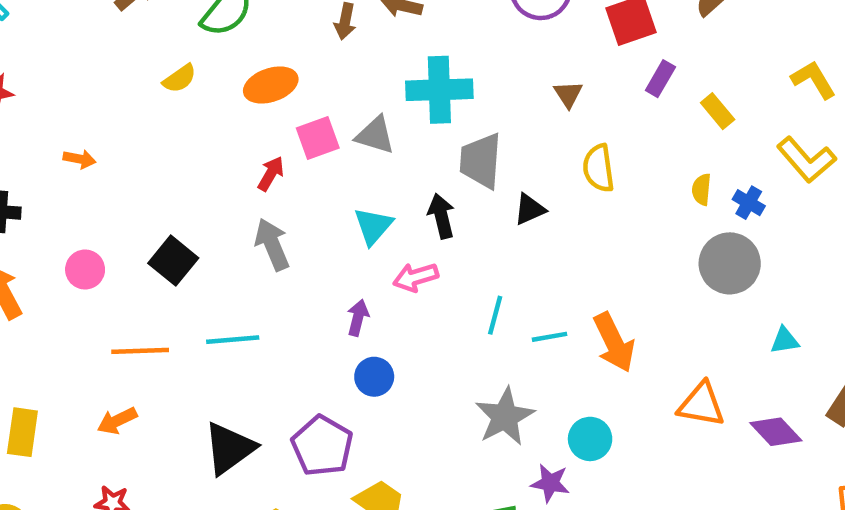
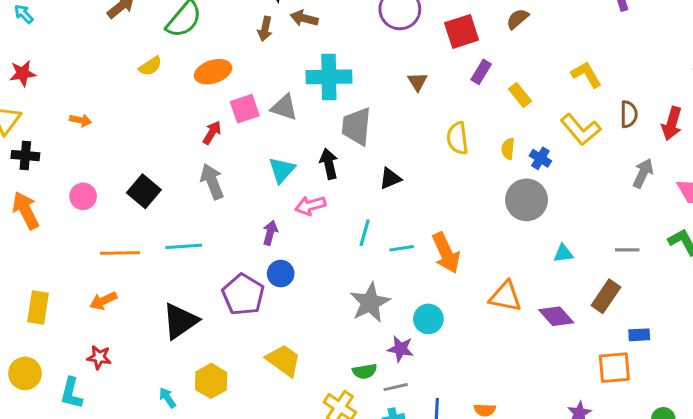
yellow semicircle: (599, 168) -> (457, 138), moved
black triangle: (530, 209) -> (390, 179), moved
purple pentagon: (322, 446) -> (243, 295), moved

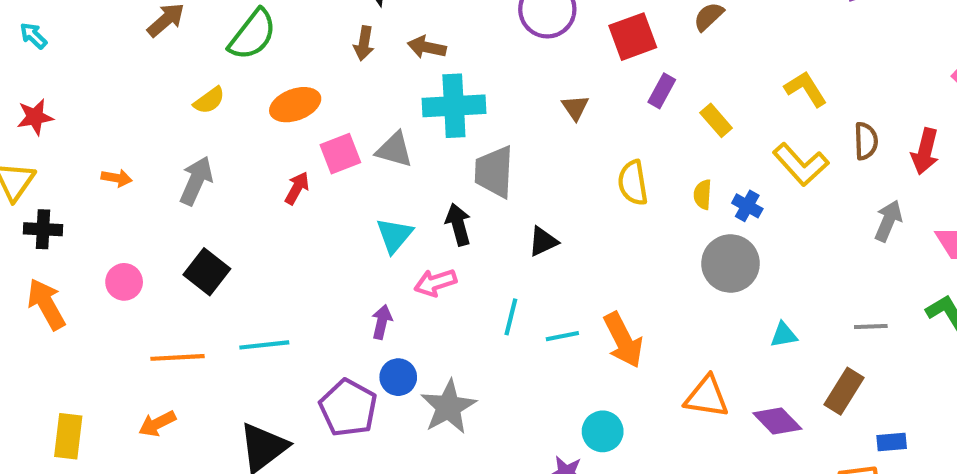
brown arrow: (304, 18) -> (427, 47), moved
gray arrow: (212, 181) -> (196, 181), moved, turned 48
gray star: (370, 303) -> (448, 407), moved

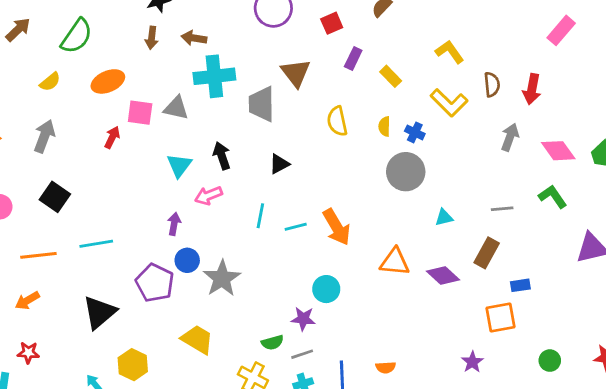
red square: (633, 37) -> (332, 23), size x0.7
brown triangle: (575, 108) -> (296, 73), size x1.6
pink square: (340, 154) -> (140, 113), turned 32
gray trapezoid: (494, 172) -> (262, 104), moved

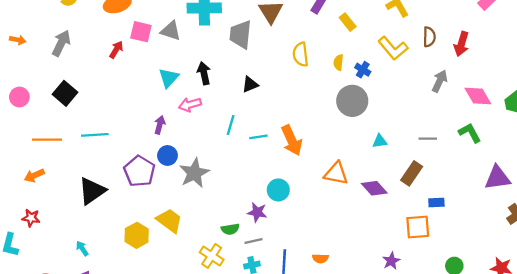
yellow hexagon: (133, 365) -> (137, 235), moved

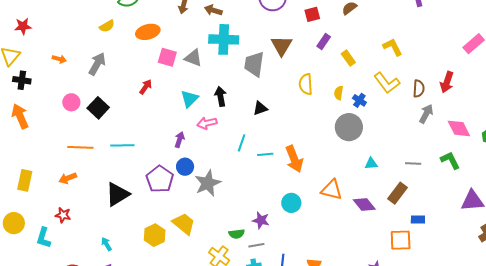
brown semicircle: (429, 37) -> (419, 89), moved
red arrow: (116, 50) -> (146, 87), moved
pink circle: (19, 97) -> (71, 102), moved
cyan circle: (278, 190) -> (291, 203), moved

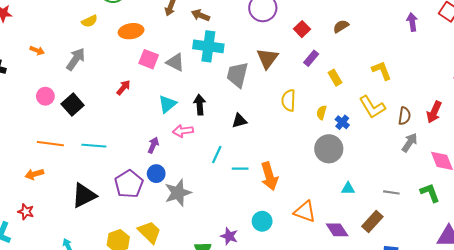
red square: (312, 14) -> (302, 29), turned -35

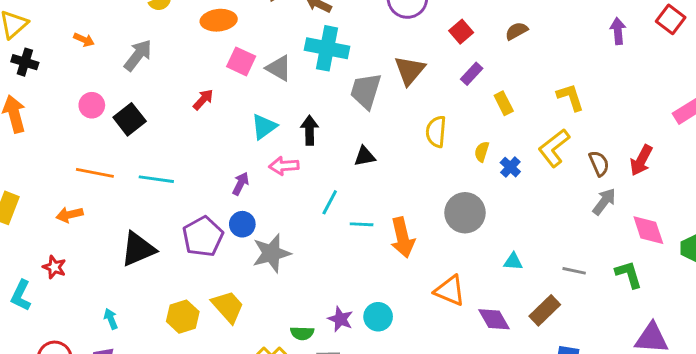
yellow L-shape: (372, 107) -> (554, 148), turned 80
brown semicircle: (404, 116) -> (599, 163), turned -36
gray circle: (329, 149) -> (465, 213), moved
cyan circle: (262, 221) -> (378, 317), moved

